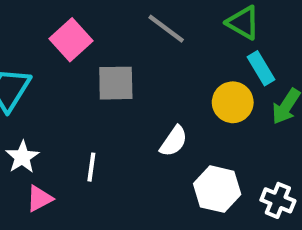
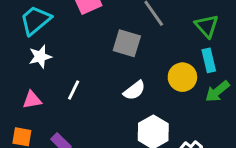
gray square: (116, 83) -> (127, 43), moved
white star: (22, 157) -> (40, 57), moved

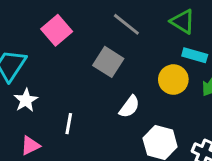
gray square: (127, 43) -> (108, 62), turned 32
cyan rectangle: (209, 60) -> (195, 55), turned -45

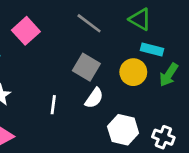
gray square: (108, 62) -> (86, 67), moved
white line: (69, 124) -> (53, 105), moved

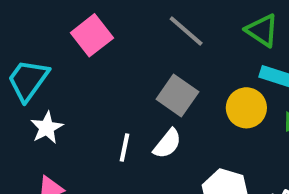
white semicircle: (94, 98) -> (167, 144), moved

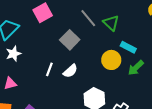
green triangle: (262, 30) -> (111, 23), moved
gray square: (177, 95) -> (70, 40), moved

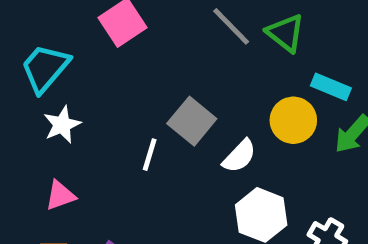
gray square: (70, 40) -> (192, 121), moved
white semicircle: (70, 71) -> (239, 156), moved

